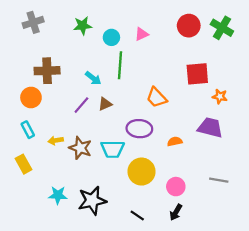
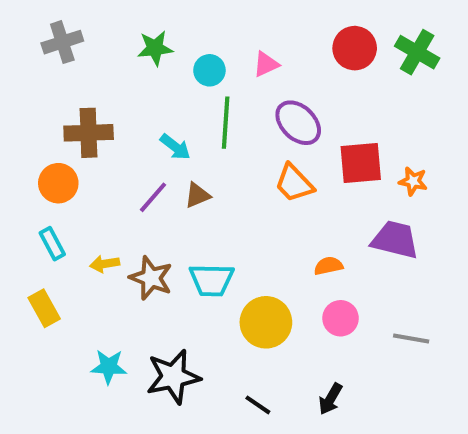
red square: (197, 74) -> (361, 163), moved
purple ellipse: (139, 129) -> (298, 123), moved, turned 40
pink circle: (176, 187) -> (341, 318), moved

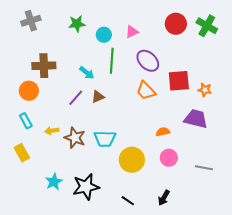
cyan star: (109, 367) -> (54, 182), turned -30

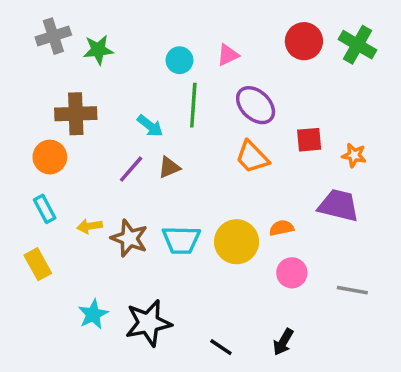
green star: (77, 24) -> (98, 50), moved
red square: (179, 81) -> (309, 140), size x0.7
yellow circle: (132, 160) -> (237, 242), moved

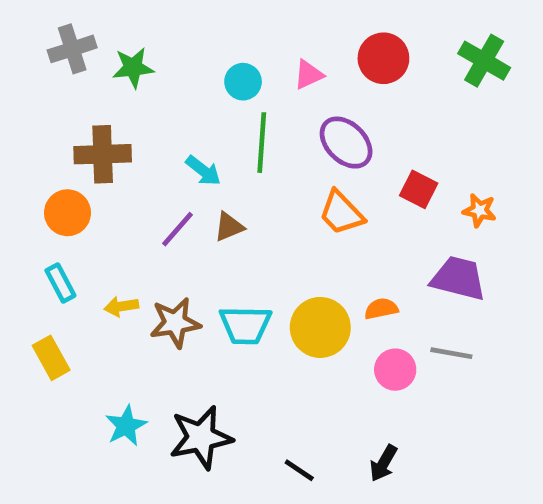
red circle: (304, 41) -> (383, 58), moved
red square: (309, 140) -> (419, 189), turned 32
brown star: (129, 238) -> (175, 323), turned -30
gray line: (352, 290) -> (451, 353), moved

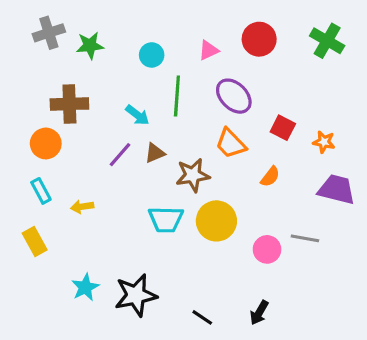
cyan circle: (243, 82) -> (152, 55), moved
purple trapezoid: (458, 278) -> (337, 189), moved
orange semicircle: (381, 309) -> (270, 177), moved, turned 140
brown star: (175, 323) -> (193, 175), moved

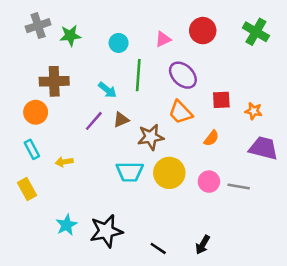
red square: (283, 128) -> (221, 100), turned -30
pink circle: (267, 249) -> (209, 182), moved

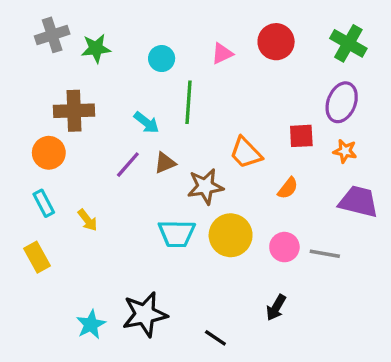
purple ellipse: (183, 75) -> (342, 102), moved, turned 68
yellow arrow: (64, 162) -> (88, 220), turned -119
cyan star: (67, 225) -> (91, 324), moved
black arrow: (203, 245) -> (276, 308), moved

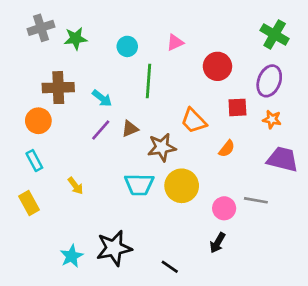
red circle: (276, 42) -> (217, 66), moved
cyan arrow: (146, 122) -> (102, 98), moved
yellow arrow: (88, 220) -> (76, 186), moved
pink circle: (284, 247) -> (224, 208), moved

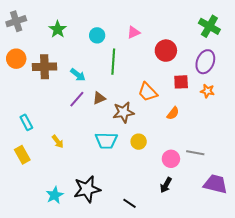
gray cross: (41, 28) -> (16, 21), moved
green star: (76, 38) -> (58, 29), turned -30
orange circle: (38, 121) -> (16, 59), moved
purple trapezoid: (282, 159) -> (215, 184), moved
yellow circle: (182, 186) -> (139, 142), size x0.6

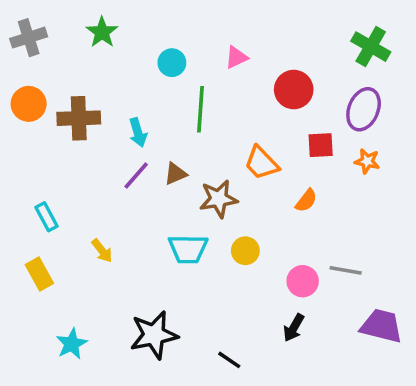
green star: (58, 29) -> (102, 32), moved
cyan arrow: (78, 75) -> (138, 133), turned 35
cyan star: (55, 195) -> (72, 344), moved

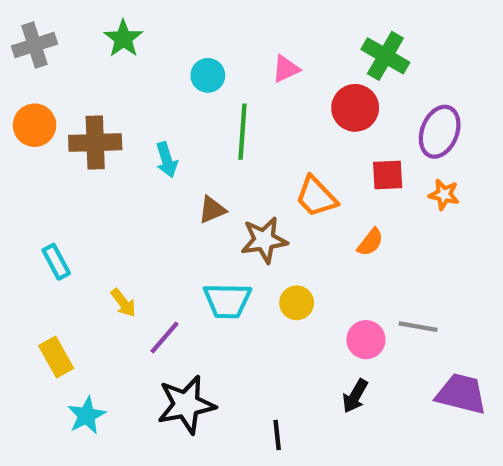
green cross: (371, 47) -> (385, 56), moved
purple line: (136, 176) -> (165, 337), moved
yellow rectangle: (39, 274) -> (56, 357), moved
black line: (229, 360) -> (277, 435), turned 50

